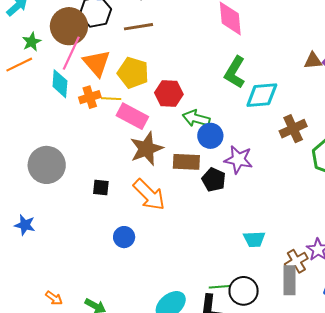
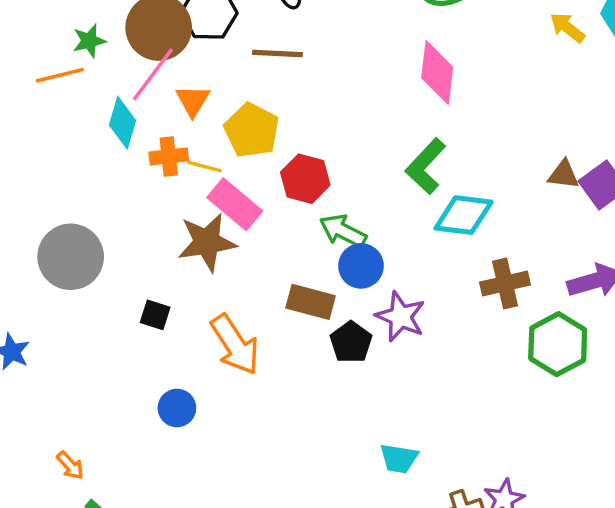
orange triangle: (97, 63) -> (193, 101), size x0.7
brown star: (146, 149) -> (207, 242), moved
orange arrow: (54, 298) -> (70, 465), moved

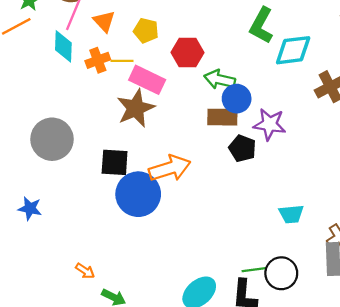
yellow pentagon: (252, 130) -> (146, 31), size x0.7
brown rectangle: (311, 302) -> (222, 117), moved
black square: (155, 315) -> (115, 162), size x1.5
orange arrow: (235, 345) -> (170, 168), turned -60
blue circle: (177, 408) -> (138, 194), moved, size x1.8

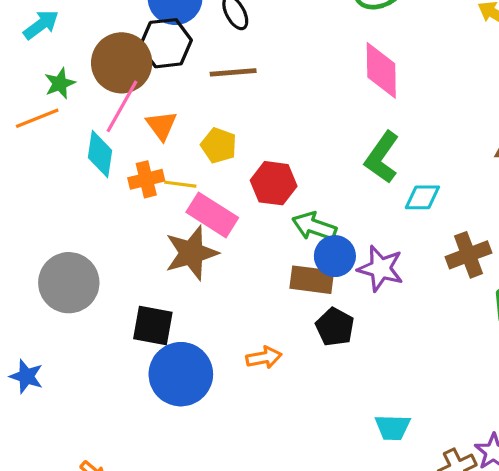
cyan diamond: (293, 50) -> (422, 197), size x0.7
purple star: (270, 124) -> (381, 269), moved
orange arrow: (170, 168) -> (264, 358), moved, size x0.6

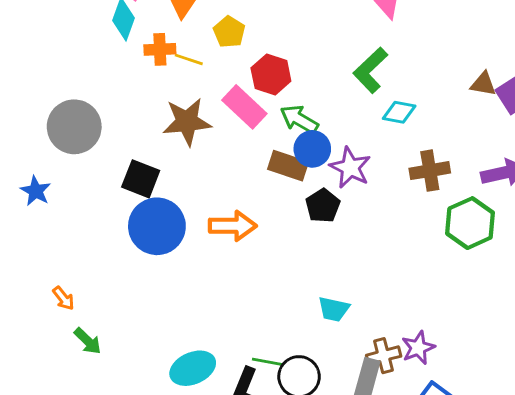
pink rectangle: (212, 215) -> (244, 107), moved
black pentagon: (335, 327) -> (323, 206), moved
orange arrow: (264, 358) -> (233, 226), size x1.5
blue star: (26, 376) -> (36, 191), moved

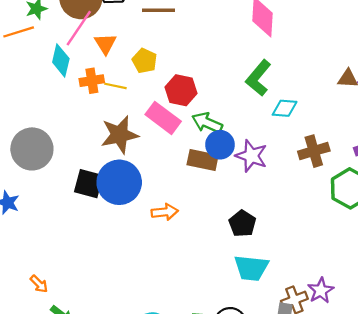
black pentagon: (323, 206) -> (242, 224), moved
blue circle: (157, 226) -> (119, 182), moved
orange arrow: (233, 226) -> (165, 212), size x0.7
cyan trapezoid: (334, 309) -> (251, 268), size x1.4

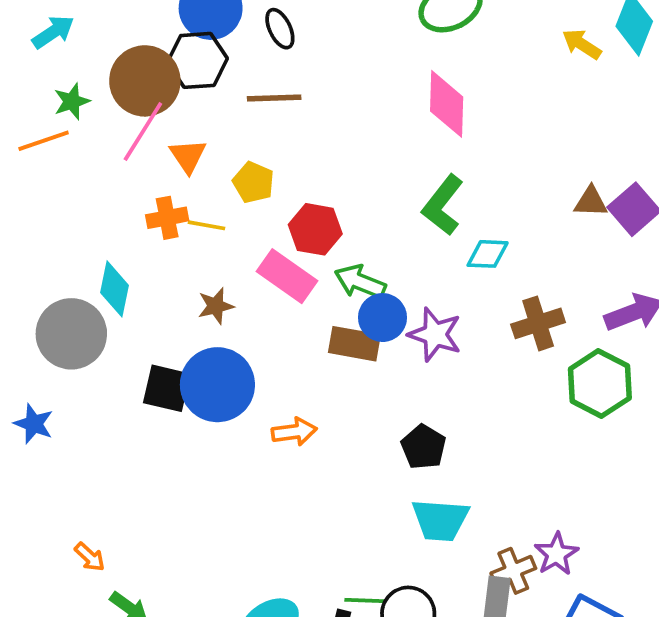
cyan diamond: (61, 60) -> (115, 289), moved
brown star: (120, 135) -> (216, 306), size x0.6

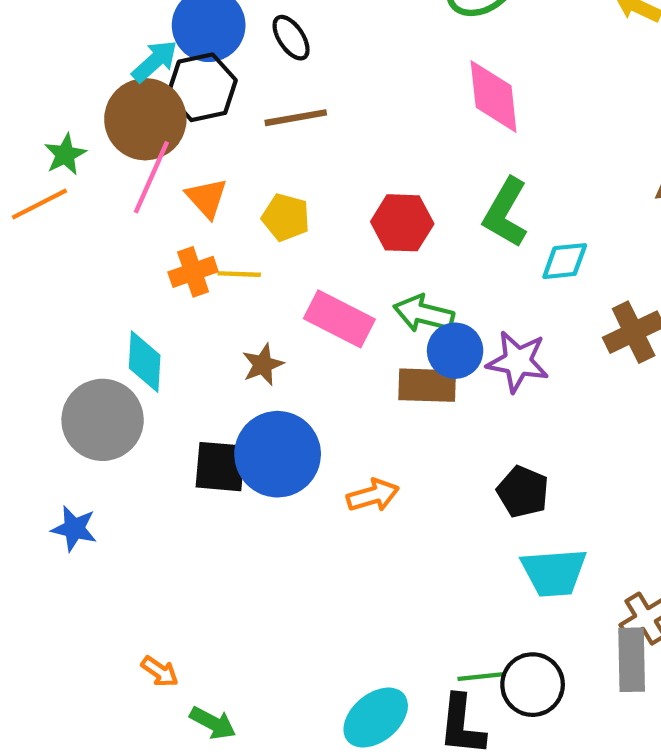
cyan arrow: (53, 32) -> (155, 61), moved
red hexagon: (315, 229) -> (402, 223), moved

